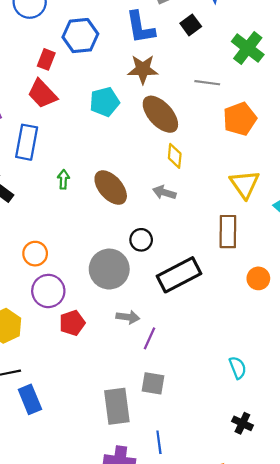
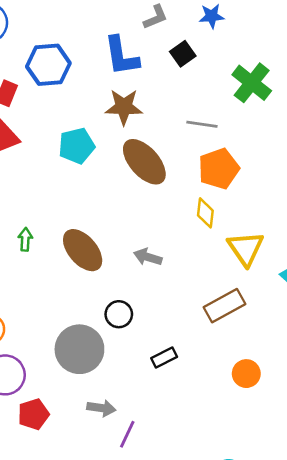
orange pentagon: (240, 119) -> (219, 169), moved
yellow diamond: (175, 156) -> (205, 213), moved
brown rectangle: (228, 232) -> (224, 306), turned 60
black rectangle: (179, 275) -> (164, 357), size x0.5
orange circle: (258, 278) -> (246, 374), moved

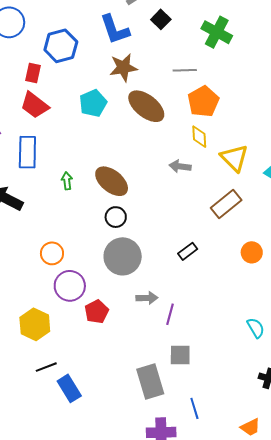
gray arrow: (148, 257) -> (180, 166), moved
black circle: (119, 314) -> (116, 217), moved

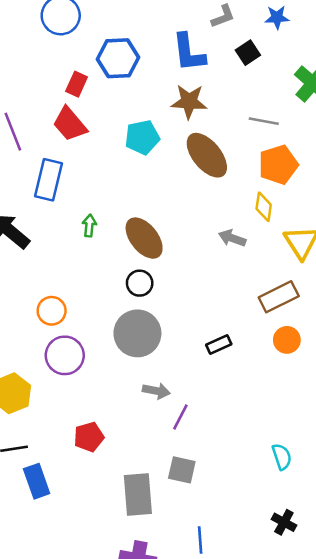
orange circle: (252, 252) -> (287, 340), moved
red pentagon: (97, 312) -> (89, 437), moved
blue line: (194, 408) -> (200, 540), moved

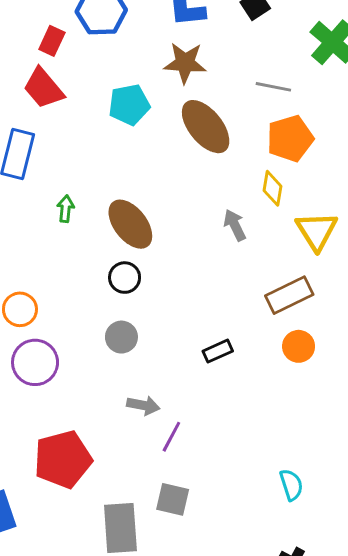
gray arrow: (232, 238) -> (235, 225), turned 44
gray circle: (137, 333) -> (121, 337), size x0.6
red pentagon: (89, 437) -> (63, 459), size x1.6

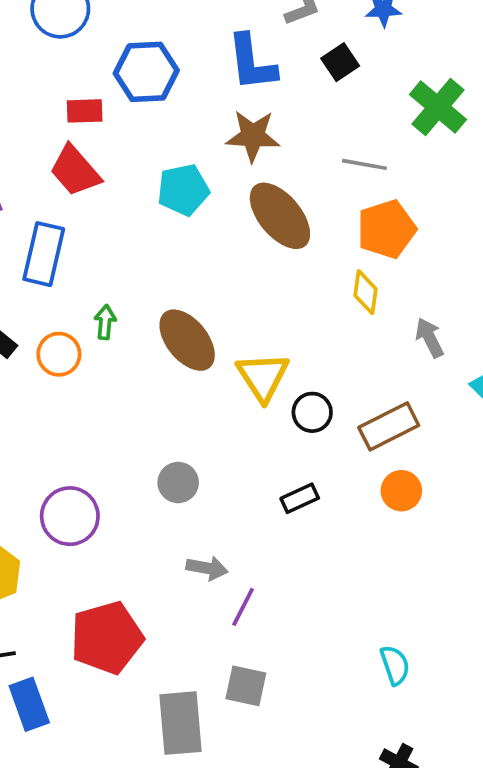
red rectangle: (52, 41) -> (85, 111), turned 64
gray arrow: (235, 225) -> (429, 338), moved
yellow triangle: (317, 231) -> (263, 377), moved
black circle: (125, 278) -> (312, 412), moved
orange circle: (20, 309) -> (59, 354), moved

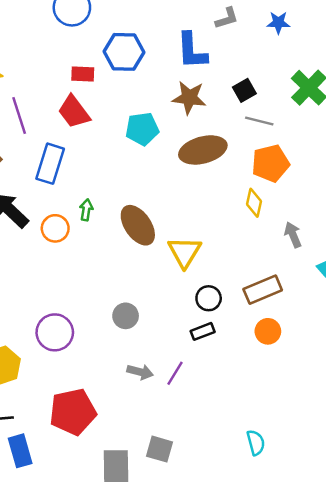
black square: (340, 62) -> (244, 90), moved
brown ellipse: (280, 216) -> (203, 150), turned -69
black circle: (312, 412) -> (209, 298), moved
purple line: (243, 607) -> (175, 373), moved

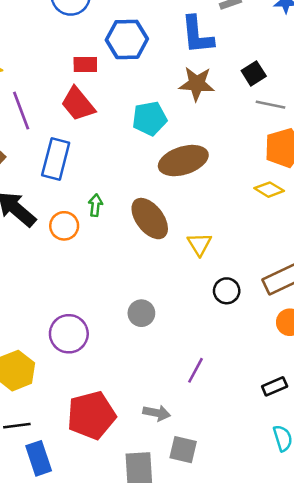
brown ellipse: (203, 150) -> (183, 161), moved
yellow diamond: (254, 203) -> (269, 190), turned -68
yellow triangle: (185, 252) -> (199, 244), size x0.7
black rectangle: (203, 331) -> (275, 386), moved
gray arrow: (140, 372) -> (157, 413), moved

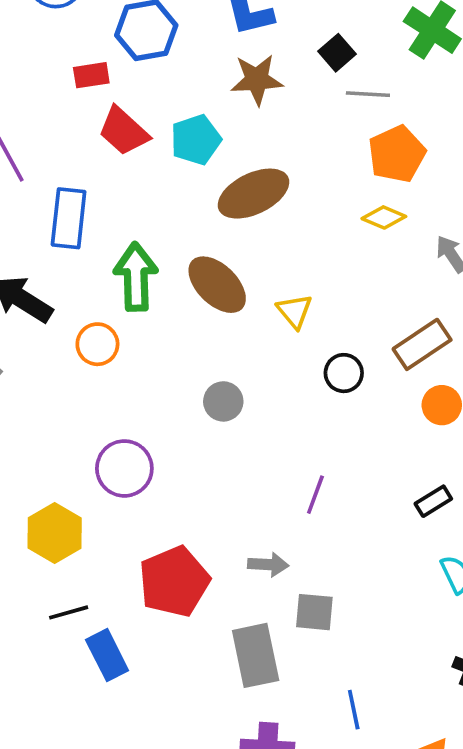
red trapezoid: (78, 104) -> (124, 131), moved
green arrow: (95, 205) -> (136, 277), size x2.0
orange circle: (64, 226) -> (97, 344), moved
gray circle: (141, 313) -> (223, 401), moved

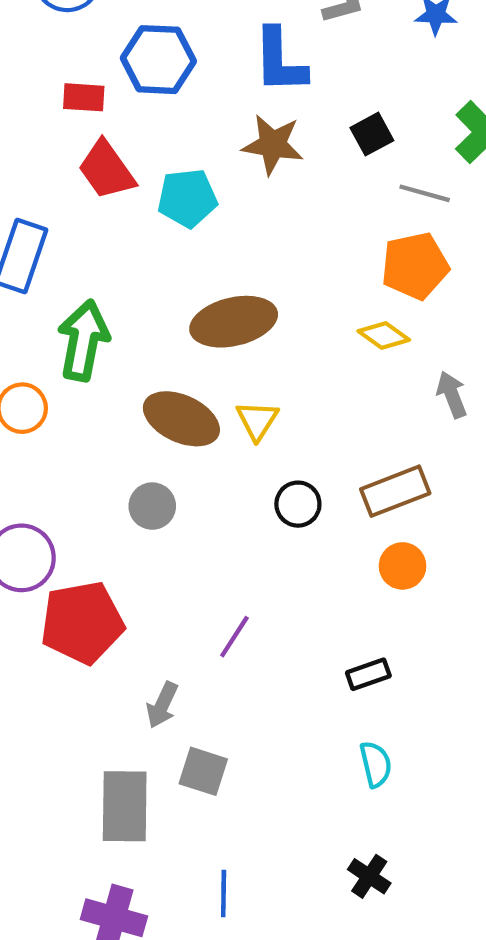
gray line: (368, 94) -> (425, 193), moved
brown ellipse: (253, 194) -> (234, 322), moved
brown ellipse: (217, 285) -> (181, 419), moved, turned -32
gray arrow: (268, 565) -> (162, 705), turned 99
red pentagon: (174, 582) -> (82, 623), moved

